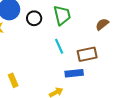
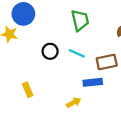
black circle: (34, 18) -> (50, 51), moved
cyan line: (59, 46) -> (77, 53), turned -42

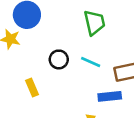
yellow rectangle: (28, 90) -> (32, 87), moved

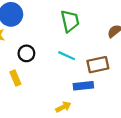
black circle: (59, 59) -> (26, 53), moved

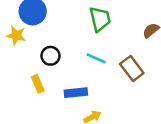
brown rectangle: (98, 65) -> (132, 69), turned 65
blue rectangle: (83, 86) -> (76, 93), moved

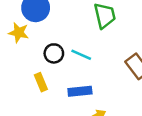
cyan line: (96, 58) -> (81, 55), moved

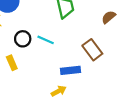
blue rectangle: (80, 91) -> (71, 70), moved

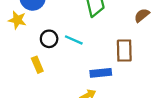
brown rectangle: (92, 50) -> (124, 51), turned 36

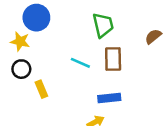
black circle: (49, 39) -> (21, 69), moved
brown rectangle: (124, 51) -> (113, 59), moved

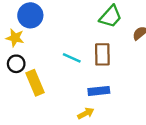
green trapezoid: (103, 25) -> (111, 17), moved, turned 55
yellow rectangle: (41, 89) -> (35, 83), size x1.5

